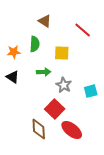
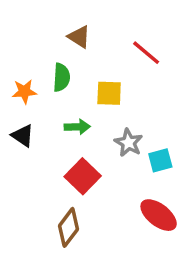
gray star: (64, 85) -> (129, 143), moved
red square: (55, 109) -> (83, 176), moved
brown diamond: (39, 129) -> (69, 227), turned 40
red ellipse: (72, 130) -> (159, 215), moved

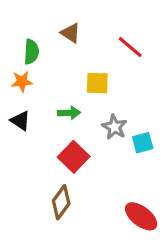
green semicircle: (61, 77) -> (31, 52), moved
red ellipse: (159, 215) -> (141, 216), moved

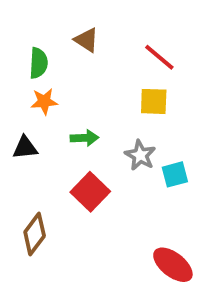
orange star: (22, 82) -> (44, 101), moved
yellow square: (97, 83) -> (154, 101), moved
black triangle: (20, 121) -> (25, 148), turned -40
brown diamond: (61, 202) -> (35, 234), moved

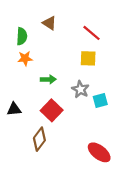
black triangle: (25, 148) -> (14, 109), moved
brown diamond: (35, 234) -> (39, 139), moved

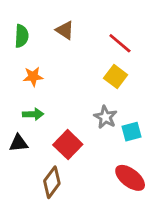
green semicircle: (22, 36) -> (21, 36), moved
yellow square: (88, 58) -> (116, 77), turned 35
green arrow: (48, 79) -> (33, 114), moved
red ellipse: (99, 152) -> (130, 178), moved

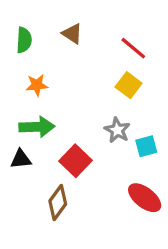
green arrow: (33, 114) -> (37, 127), size x1.5

